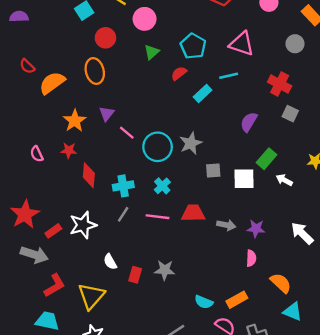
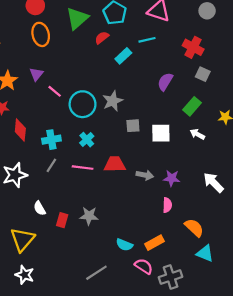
green triangle: (152, 52) -> (77, 18), size x1.6
orange ellipse: (95, 71) -> (41, 34), moved
green rectangle: (267, 159) -> (192, 106), moved

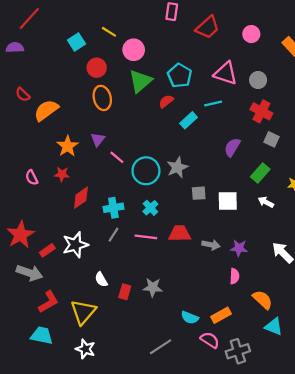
gray circle: (207, 11) -> (258, 80), moved
red diamond: (20, 130) -> (81, 198), turned 50

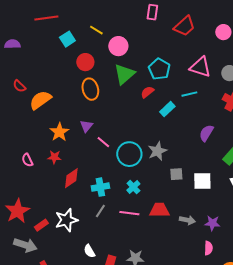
red line: (29, 18) -> (46, 18), moved, turned 40

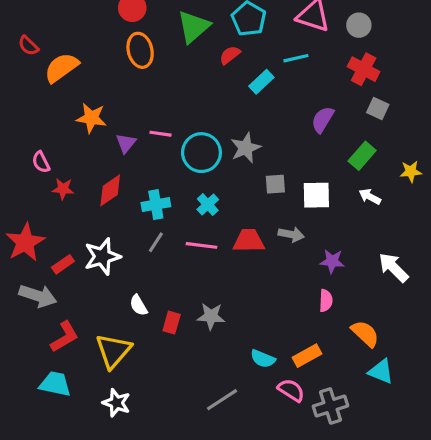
purple triangle: (86, 126) -> (126, 143), moved
orange star: (59, 132) -> (91, 118), turned -30
pink line: (103, 142) -> (161, 134), turned -32
red star: (54, 157) -> (63, 189), moved
gray arrow: (187, 220) -> (291, 234), moved

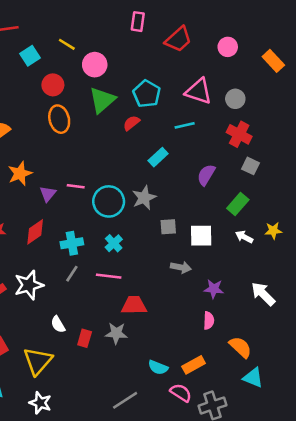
cyan rectangle: (261, 82) -> (158, 157), moved
orange star: (91, 118) -> (20, 174), turned -30
yellow star: (411, 171) -> (273, 231), moved
red trapezoid: (249, 241) -> (134, 305), moved

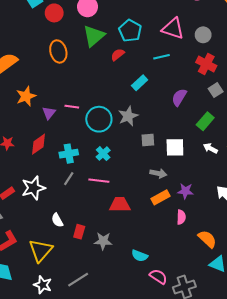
red circle: (53, 85) -> (54, 13), moved
gray square: (251, 166) -> (216, 90), turned 32
gray star: (116, 333) -> (103, 241), moved
orange rectangle: (194, 365) -> (160, 197), moved
gray line: (125, 400) -> (78, 280), moved

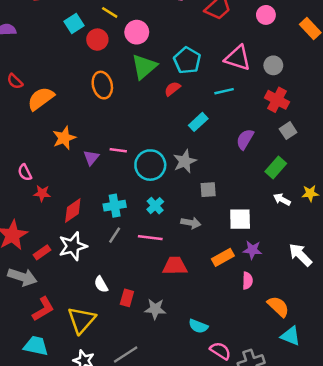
red diamond: (39, 144) -> (73, 211), moved
white square: (175, 147) -> (240, 219), moved
gray arrow: (158, 173) -> (191, 223), moved

